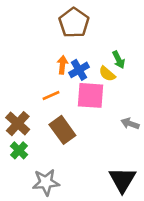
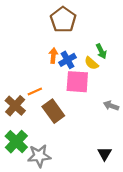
orange line: (51, 95) -> (35, 92), moved
green cross: (19, 150) -> (16, 142), moved, size x1.5
black triangle: (122, 180) -> (105, 154), size x0.6

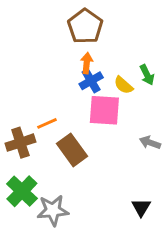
green arrow: (101, 51) -> (147, 75), moved
orange arrow: (53, 56) -> (87, 63), moved
brown cross: (15, 106) -> (20, 143), turned 30

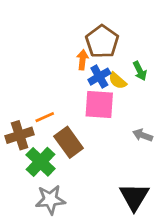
brown pentagon: (85, 26) -> (102, 42), moved
blue cross: (91, 81) -> (99, 77), moved
green cross: (22, 191) -> (41, 162), moved
black triangle: (141, 207) -> (134, 197), size x1.6

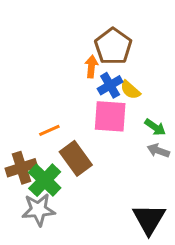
green arrow: (140, 71) -> (155, 127), moved, turned -30
brown cross: (20, 135) -> (21, 168), moved
gray star: (50, 200) -> (38, 210), moved

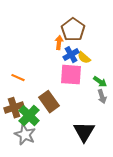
orange line: (49, 130) -> (18, 78), moved, turned 48
gray arrow: (158, 151) -> (102, 97), turned -128
gray star: (38, 210) -> (25, 135), turned 30
black triangle: (149, 219) -> (84, 132), moved

